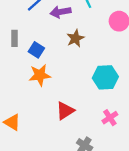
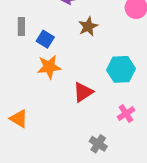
red triangle: (65, 111) -> (83, 92), moved

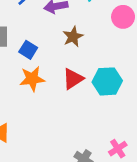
red triangle: (83, 92) -> (73, 79), moved
pink cross: (126, 114) -> (118, 149), moved

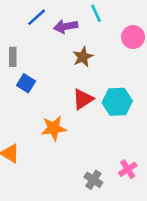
blue square: (28, 50) -> (26, 83), moved
orange star: (32, 79) -> (54, 128), moved

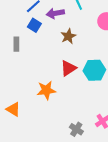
gray rectangle: (13, 57) -> (16, 44), moved
blue square: (26, 83) -> (34, 25), moved

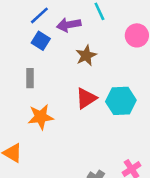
gray rectangle: (16, 44) -> (30, 78), moved
orange star: (46, 90) -> (41, 117), moved

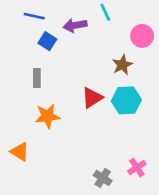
blue line: (39, 15) -> (34, 16), moved, turned 54
brown star: (86, 55) -> (122, 65), moved

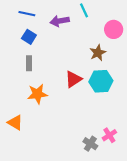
blue square: (47, 41) -> (29, 37), moved
gray cross: (103, 178) -> (90, 144), moved

